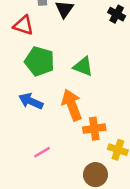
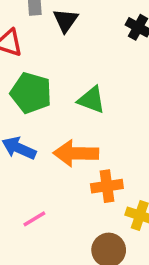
orange arrow: (72, 105) -> (76, 153), turned -68

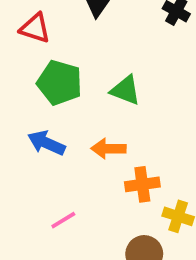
orange arrow: (76, 153) -> (108, 149), size x0.7

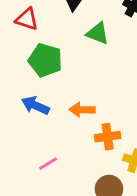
green triangle: (125, 90) -> (98, 33), moved

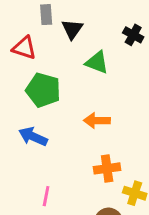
orange arrow: (82, 110) -> (97, 121), moved
pink line: (48, 163) -> (46, 196), turned -48

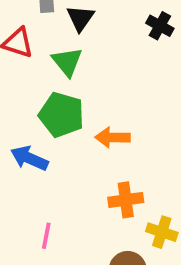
green triangle: (97, 62) -> (67, 62), moved, turned 30
green pentagon: (43, 90) -> (61, 115), moved

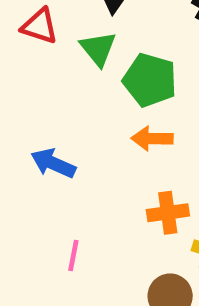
green pentagon: (61, 115) -> (150, 80), moved

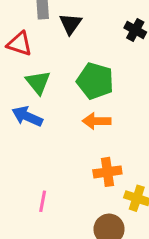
green triangle: (98, 49) -> (38, 82), moved
blue arrow: (53, 163) -> (27, 116), moved

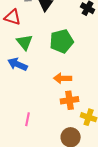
green pentagon: (95, 81) -> (62, 41), turned -30
orange arrow: (97, 121) -> (63, 78), moved

